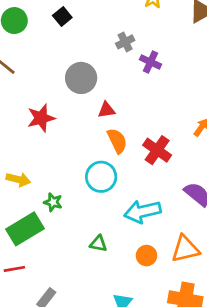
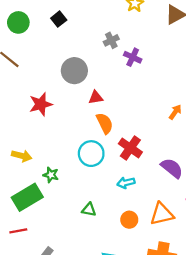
red cross: (157, 150) -> (130, 148), moved
cyan arrow: (142, 212) -> (126, 183), size x0.6

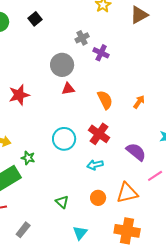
gray circle: (74, 71) -> (62, 65), moved
orange semicircle: (105, 123) -> (105, 100), moved
green triangle: (89, 210) -> (62, 202), moved, turned 32

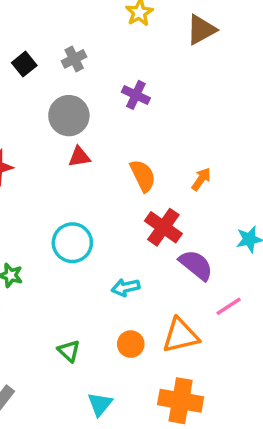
black square: (35, 19) -> (24, 64), moved
gray cross: (82, 38) -> (74, 59), moved
red cross: (99, 134) -> (163, 227), moved

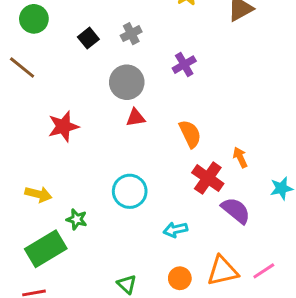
purple cross: (136, 95) -> (184, 65), turned 35
orange arrow: (201, 179) -> (240, 157), moved, turned -60
pink line: (229, 306) -> (264, 271), moved

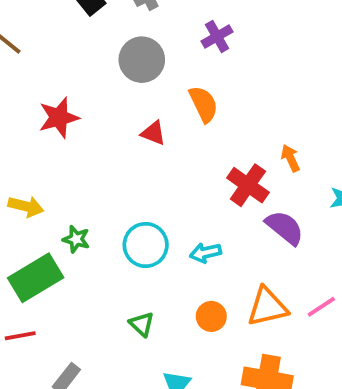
red triangle: (136, 118) -> (153, 133), moved, turned 30
orange semicircle: (190, 134) -> (204, 104), moved
cyan circle: (130, 191) -> (146, 245), moved

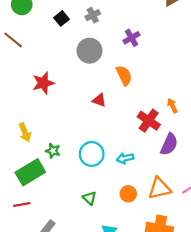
red triangle: (153, 133) -> (99, 100), moved
yellow arrow: (26, 206) -> (25, 132), turned 54
purple semicircle: (285, 228) -> (169, 144), turned 75

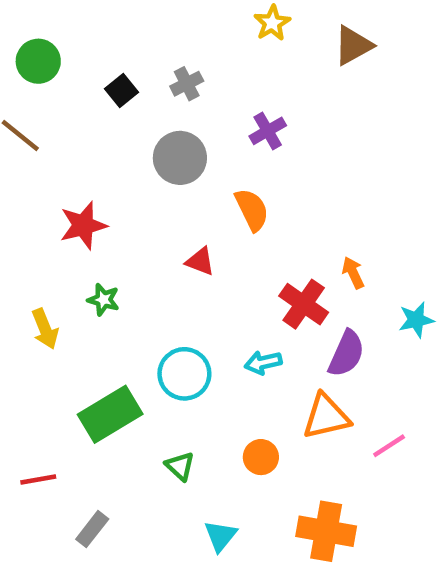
green star: (53, 151) -> (103, 300), moved
cyan arrow: (125, 158) -> (263, 363), moved
green rectangle: (30, 172) -> (110, 414), moved
orange triangle: (159, 188) -> (326, 417), moved

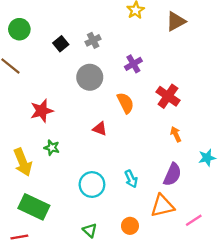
red cross: (304, 304) -> (168, 96), moved
yellow arrow: (45, 329) -> (23, 162), size x1.4
cyan arrow: (263, 363) -> (131, 179), turned -102
green rectangle: (110, 414) -> (34, 207), moved, turned 56

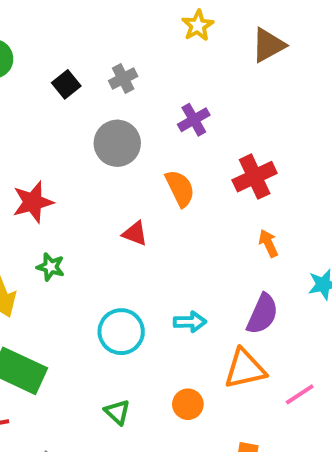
red cross: (168, 96) -> (255, 177), turned 30
cyan arrow: (131, 179) -> (190, 322), turned -66

